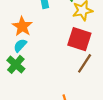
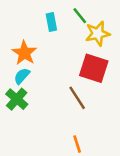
brown line: (85, 63) -> (77, 98), moved, turned -66

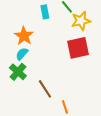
red square: (94, 68) -> (78, 48), turned -30
brown line: (77, 98) -> (45, 89), moved

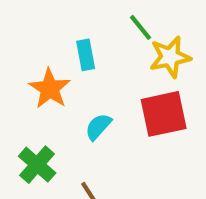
cyan rectangle: (45, 12) -> (86, 55), moved
cyan semicircle: (22, 54) -> (98, 127), moved

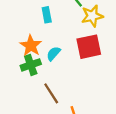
orange star: (50, 89) -> (31, 46), moved
green cross: (37, 165) -> (31, 65), moved, turned 30

